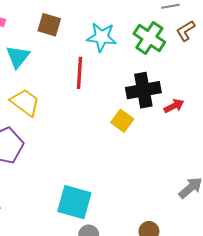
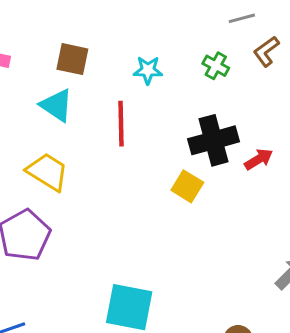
cyan star: (102, 37) -> (148, 70), size x0.7
green cross: (149, 38) -> (216, 66), size x0.6
cyan triangle: (18, 57) -> (57, 105), moved, turned -30

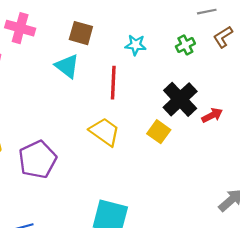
green cross: (216, 66) -> (185, 45), turned 30
black cross: (213, 140) -> (180, 99), turned -32
yellow trapezoid: (47, 172) -> (105, 132), moved

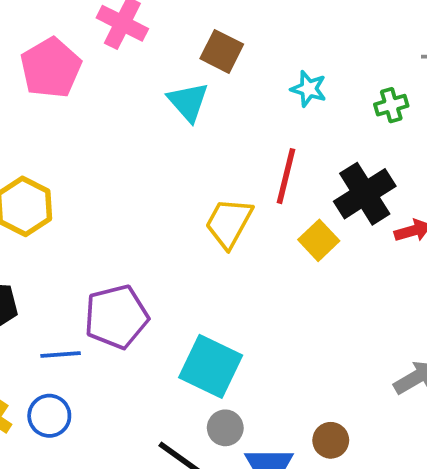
red line: (113, 83) -> (286, 176), moved
yellow trapezoid: (105, 132) -> (229, 223), turned -108
purple pentagon: (38, 159) -> (116, 317), moved

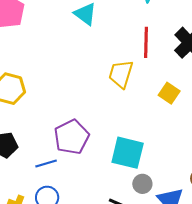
yellow square: (319, 240) -> (169, 93), moved

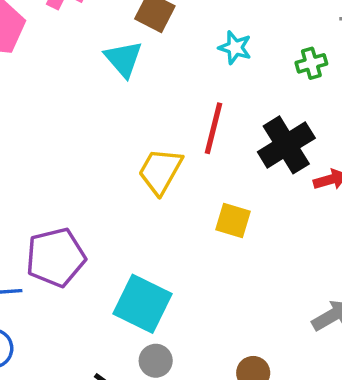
yellow square: (169, 93) -> (233, 220), turned -30

